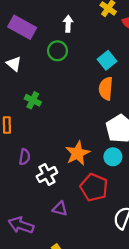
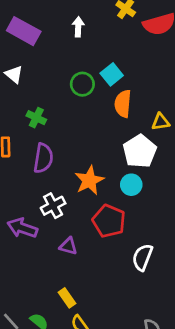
green circle: (58, 51) -> (82, 84), moved
cyan square: (107, 60) -> (112, 74), moved
purple semicircle: (25, 157) -> (43, 158), moved, size x1.5
purple arrow: (21, 225) -> (22, 228), moved

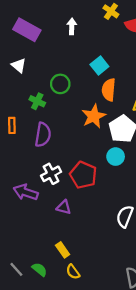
green circle: (82, 84) -> (60, 84), moved
orange star: (89, 180) -> (94, 116), moved
red pentagon: (109, 221) -> (83, 175), moved

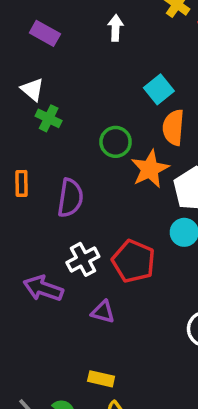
purple rectangle: (27, 30) -> (45, 33), size x0.7
green circle: (60, 84) -> (116, 142), moved
green cross: (37, 101) -> (49, 118), moved
yellow rectangle: (63, 250) -> (101, 379), turned -42

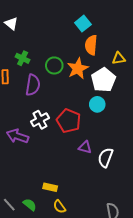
green cross: (49, 118) -> (23, 58), moved
green circle: (116, 142) -> (54, 65), moved
purple triangle: (103, 312) -> (85, 147), moved

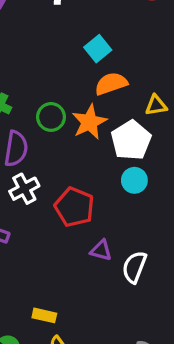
orange semicircle: (91, 45) -> (111, 84), turned 66
cyan circle: (97, 104) -> (134, 180), moved
white cross: (40, 120) -> (24, 189), moved

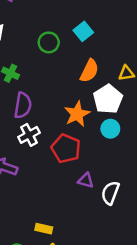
orange semicircle: (111, 84) -> (89, 71), moved, turned 135
green circle: (51, 117) -> (49, 42), moved
orange star: (89, 122) -> (77, 114), moved

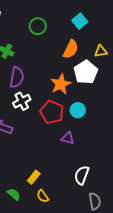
cyan square: (83, 31) -> (80, 21), moved
cyan circle: (110, 129) -> (78, 110), moved
white semicircle: (110, 193) -> (82, 175), moved
yellow rectangle: (44, 229) -> (34, 177), turned -64

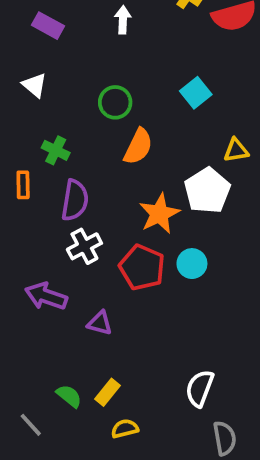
orange semicircle: (71, 49) -> (138, 146), moved
purple triangle: (68, 138) -> (100, 323), moved
green semicircle: (14, 194) -> (69, 396), moved
yellow semicircle: (43, 196) -> (125, 429), turned 112

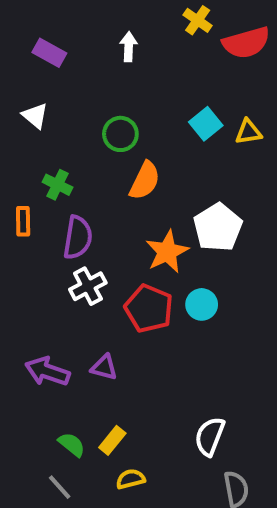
yellow triangle: (236, 150) -> (248, 132), moved
purple arrow: (46, 296) -> (47, 371), moved
gray line: (31, 425) -> (60, 487), moved

